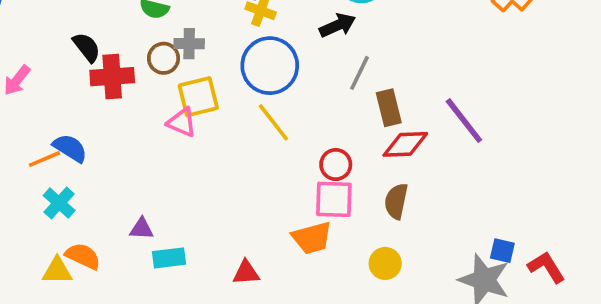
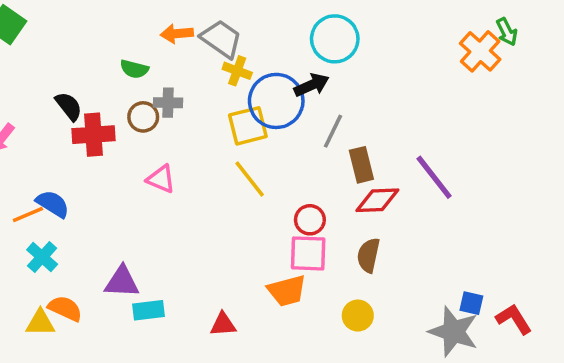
blue circle: (270, 66) -> (276, 101), moved
yellow square: (198, 97) -> (248, 126), moved
purple triangle: (142, 229) -> (122, 282), size x1.5

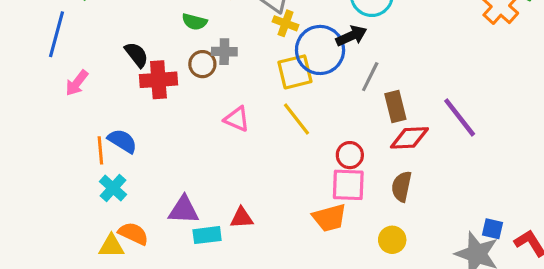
pink triangle: (161, 179) -> (237, 119), moved
orange line: (28, 214) -> (100, 150), turned -72
red triangle: (223, 324) -> (242, 218), moved

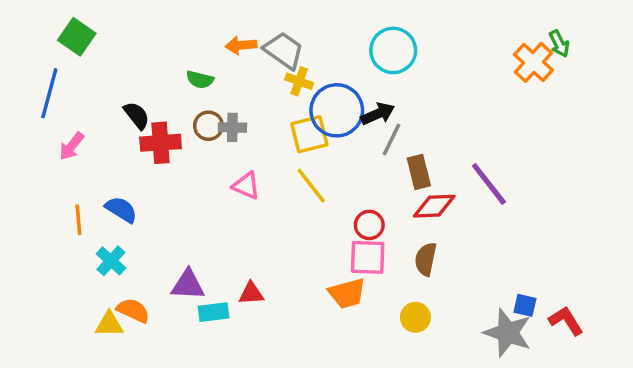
black arrow: (351, 36) -> (378, 114), moved
gray cross: (224, 52) -> (232, 127), moved
orange line: (100, 150) -> (78, 220), moved

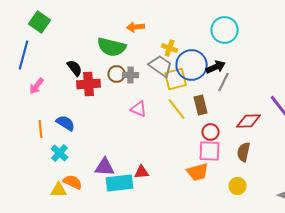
gray trapezoid: (284, 50) -> (161, 66), moved
green semicircle: (200, 80) -> (112, 47), size x1.8
brown rectangle: (419, 172) -> (201, 105), moved
cyan rectangle: (214, 312) -> (120, 183), size x1.5

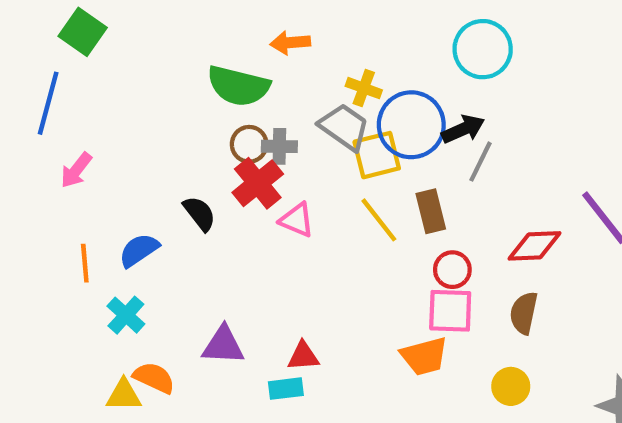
black semicircle: (75, 68) -> (199, 213), moved
red cross: (89, 84) -> (258, 183), moved, turned -35
blue semicircle: (66, 123) -> (139, 250), turned -66
cyan rectangle: (120, 183) -> (286, 389), moved, size x0.6

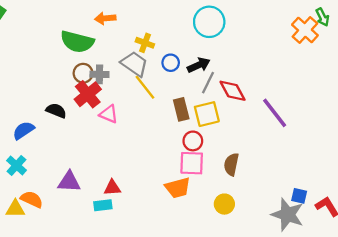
blue circle: (411, 125) -> (171, 63), size x0.5
yellow square: (377, 155) -> (207, 114), moved
black semicircle: (199, 213) -> (56, 111), turned -30
yellow line: (379, 220) -> (145, 87), moved
red diamond: (535, 246) -> (233, 91), moved, turned 64

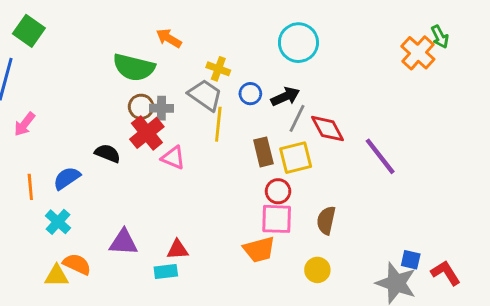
orange arrow: (105, 18) -> (169, 38), turned 36
yellow line: (145, 87) -> (218, 124), turned 44

